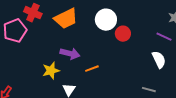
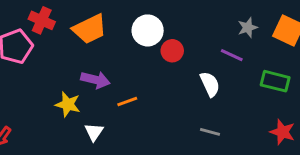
white semicircle: (159, 60) -> (210, 84), moved
yellow star: (51, 71) -> (68, 104), turned 30

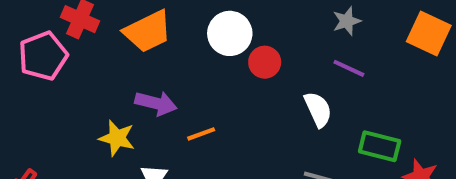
gray star: (248, 28) -> (347, 21), moved
green rectangle: (275, 81) -> (380, 146), moved

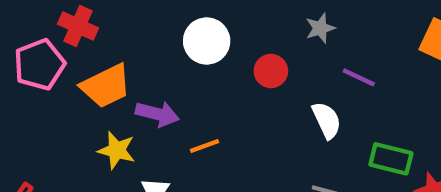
gray star: (347, 21) -> (320, 28), moved
orange trapezoid: (148, 31) -> (106, 86), moved
white circle: (230, 33) -> (207, 41), moved

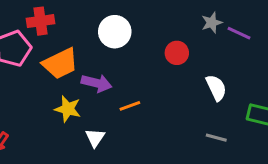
red cross: (78, 26) -> (41, 21), turned -32
white circle: (207, 41) -> (115, 32), moved
purple line: (359, 77) -> (239, 33), moved

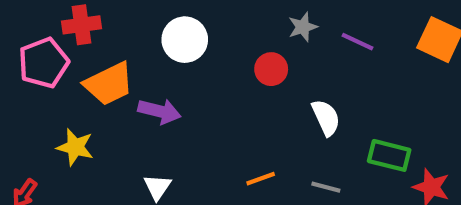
gray star: (212, 23) -> (303, 27), moved
orange line: (130, 106) -> (261, 179), moved
yellow star: (68, 109) -> (75, 147), moved

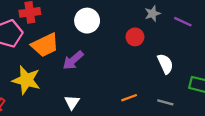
purple arrow: (159, 111) -> (73, 60), turned 125
yellow star: (75, 147) -> (26, 80), size x1.4

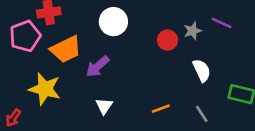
gray star: (152, 14) -> (193, 31), moved
white triangle: (72, 102) -> (104, 106), moved
gray line: (165, 102) -> (202, 114), turned 42

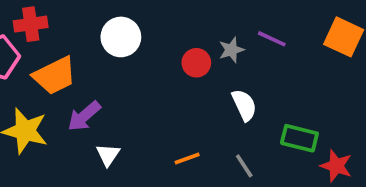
purple arrow: (98, 66) -> (84, 116), moved

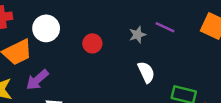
white circle: (121, 37) -> (46, 28), moved
red circle: (196, 63) -> (92, 43), moved

